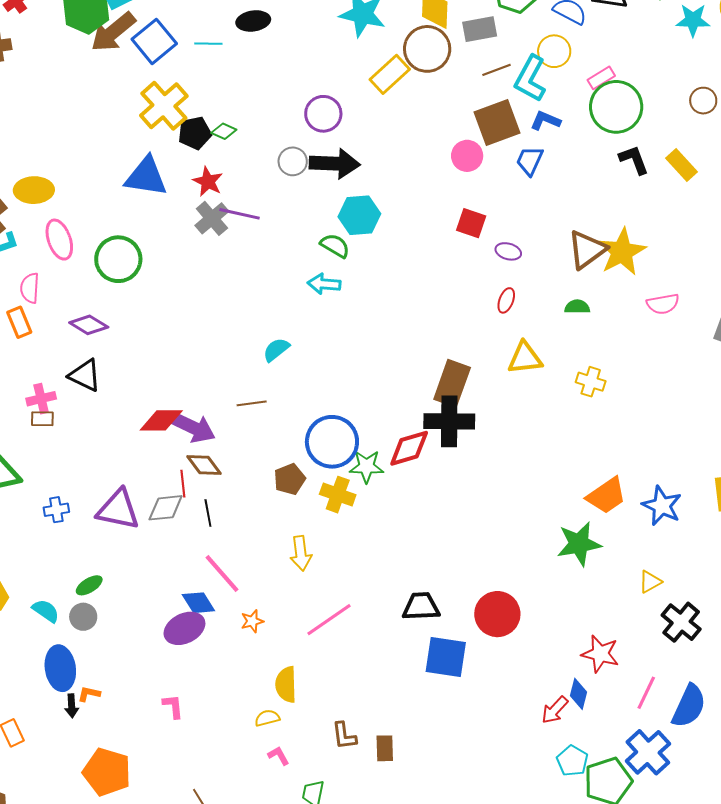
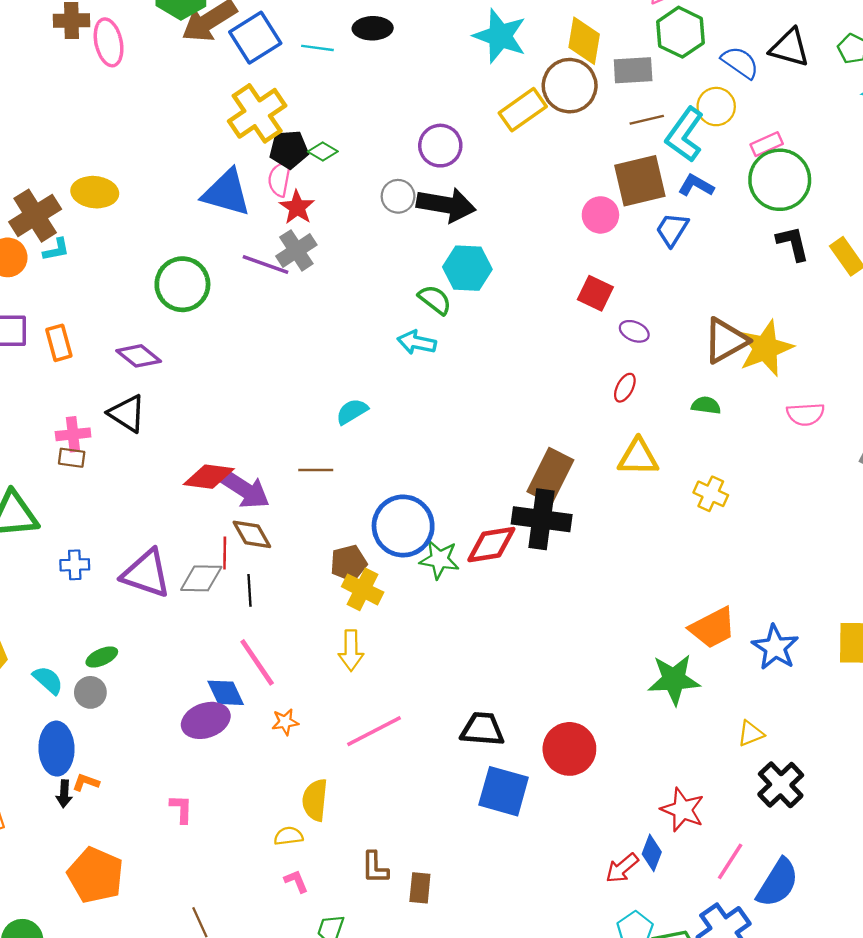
purple line: (240, 214) -> (266, 265), moved
pink ellipse: (59, 240) -> (109, 42), moved
pink semicircle: (30, 288) -> (280, 179), moved
yellow cross: (338, 495) -> (363, 589), moved

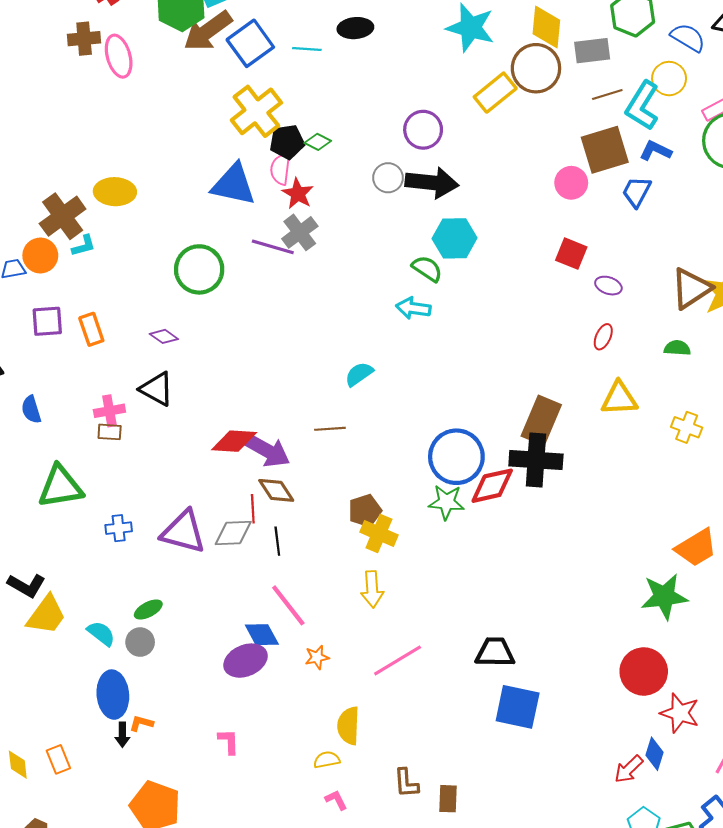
purple diamond: (139, 356) -> (164, 336), size x0.7
blue circle: (403, 526) -> (456, 457), moved
red circle: (569, 749) -> (644, 671), moved

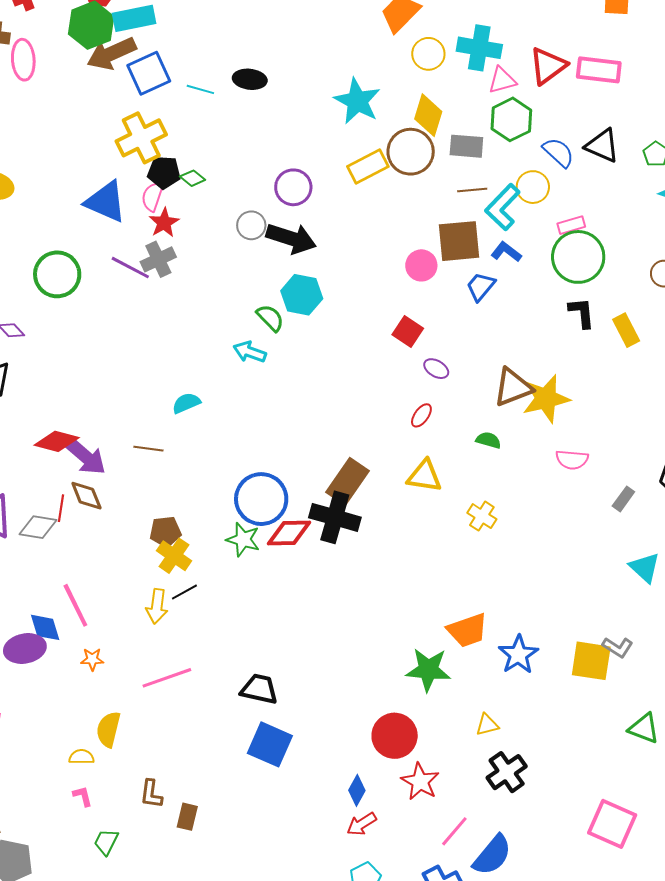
black line: (277, 541) -> (184, 592), moved, turned 56
blue diamond: (654, 754) -> (357, 790), moved

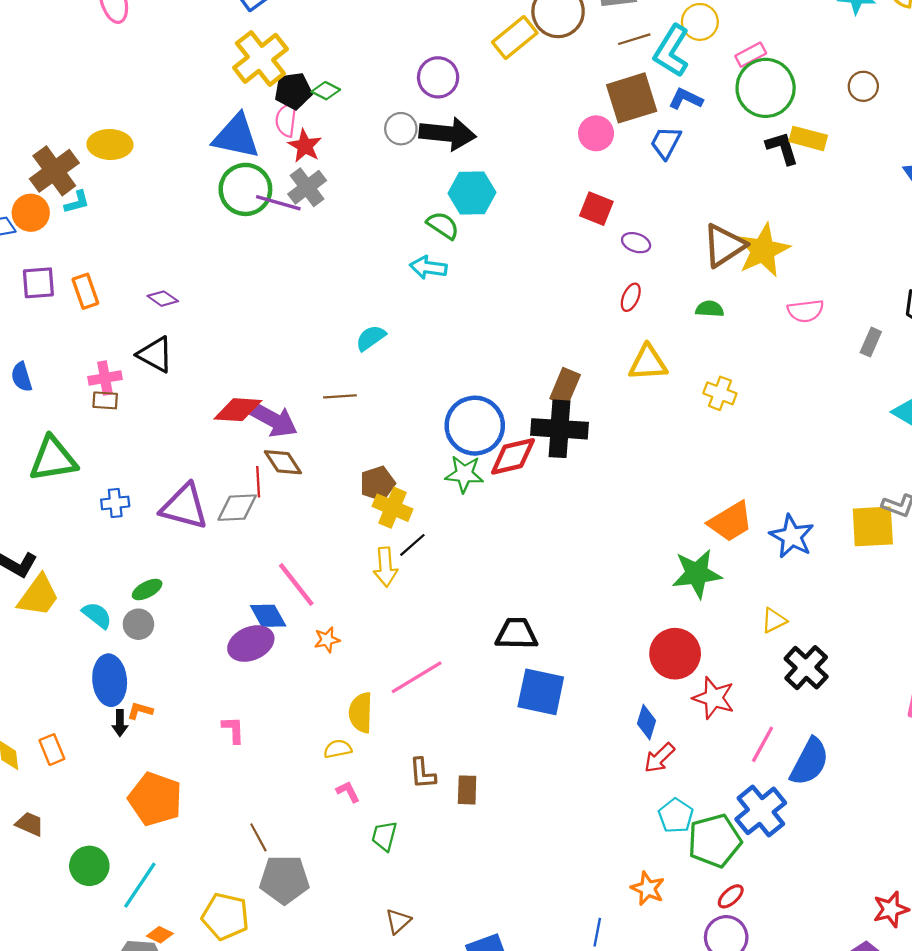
green circle: (57, 274) -> (245, 189), moved
yellow rectangle: (626, 330) -> (808, 138), moved, turned -36
brown rectangle: (347, 481) -> (565, 387), size x0.7
pink line: (167, 678) -> (417, 677), moved

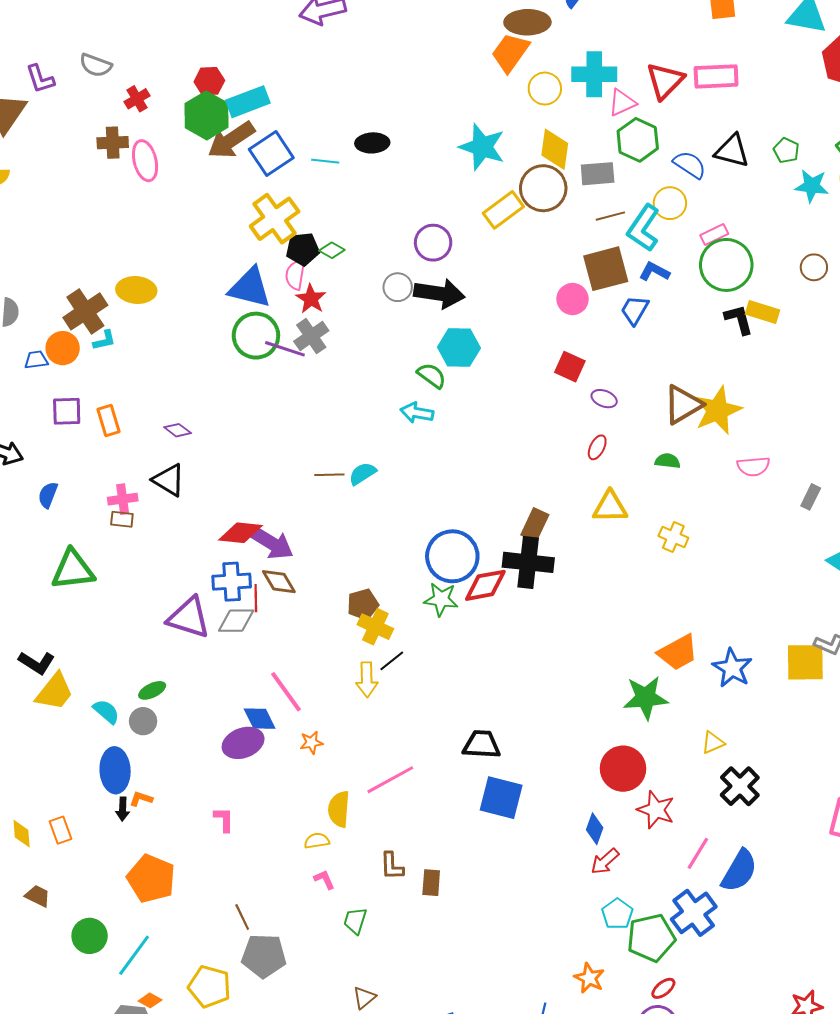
blue semicircle: (22, 377) -> (48, 495), turned 36
brown line: (340, 396) -> (329, 475), moved
blue cross: (115, 503) -> (232, 582), moved, size x1.5

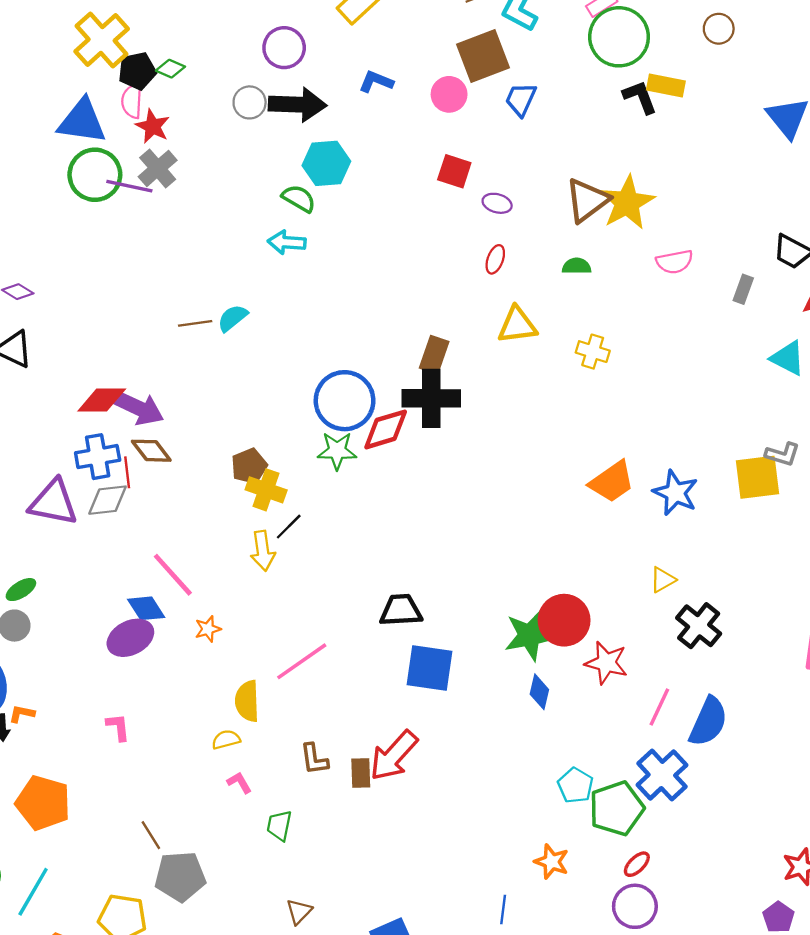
blue L-shape: (654, 272) -> (376, 82), moved
green star: (646, 698) -> (530, 636), moved
red arrow: (605, 861) -> (394, 756), moved, size x1.6

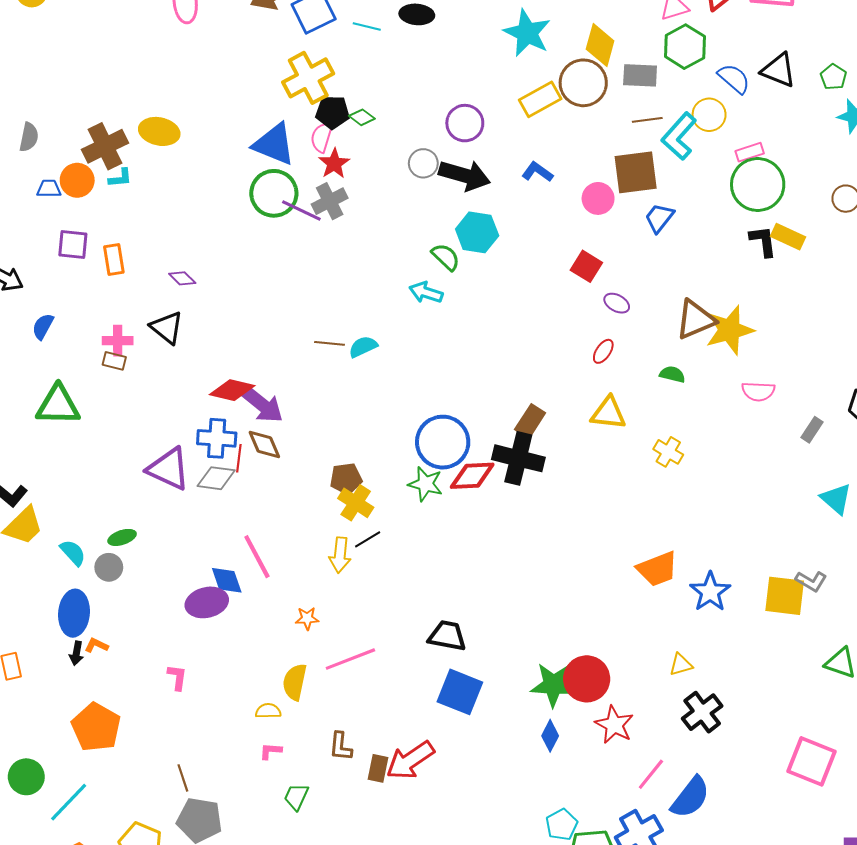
orange star: (208, 629) -> (307, 618), moved
pink L-shape: (239, 783) -> (271, 751), turned -70

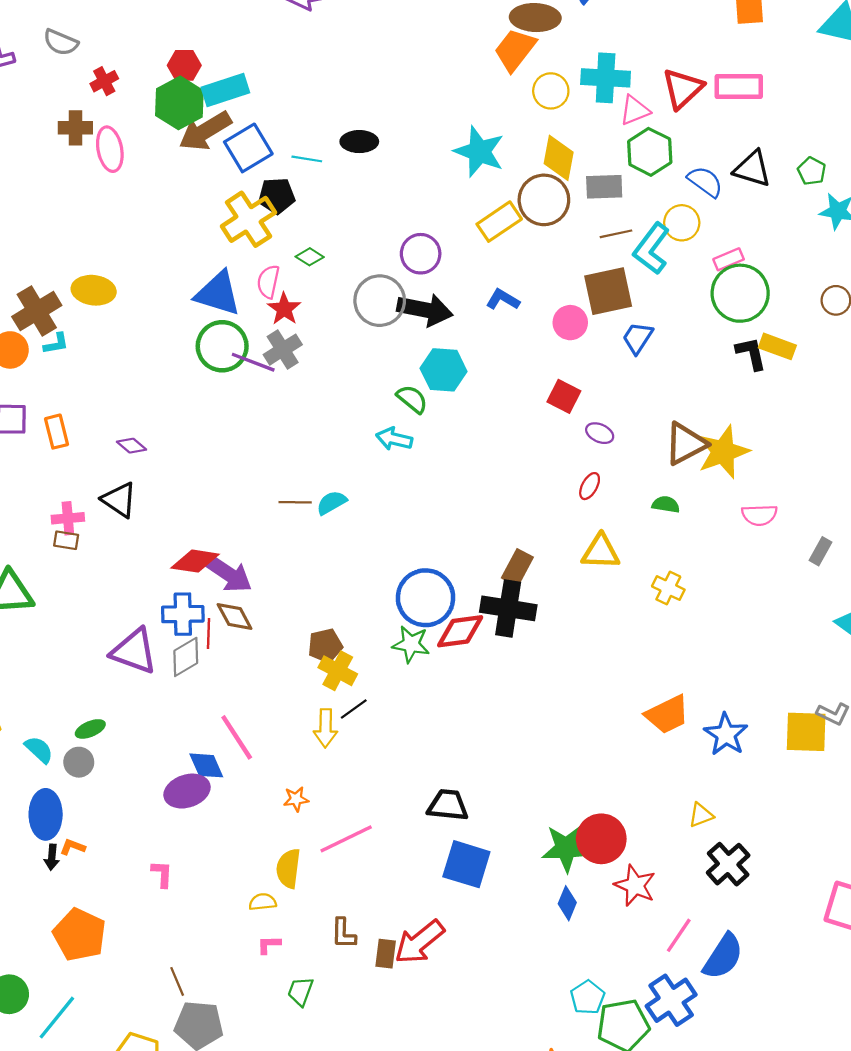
black pentagon: (332, 112) -> (277, 196), moved
gray circle: (423, 163) -> (380, 301), size x1.6
gray diamond: (216, 478) -> (186, 657), turned -33

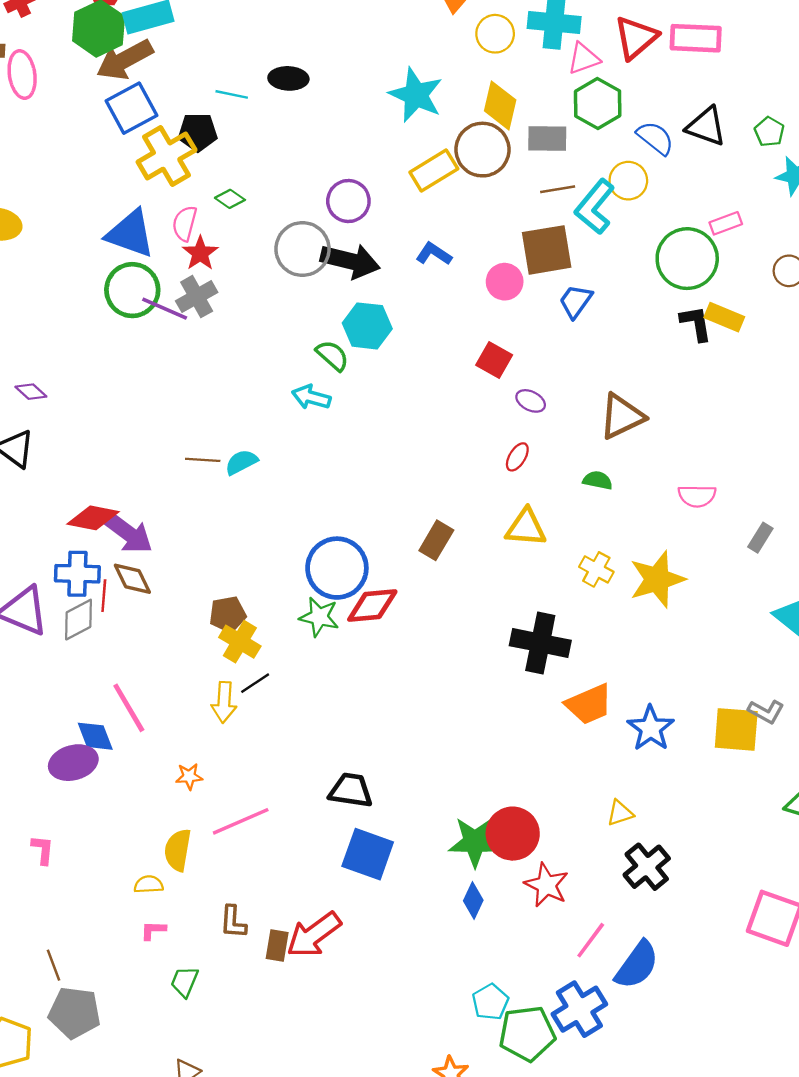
blue square: (248, 148) -> (131, 108), moved
pink rectangle: (729, 259) -> (726, 223), moved
yellow star: (723, 452) -> (657, 579), moved
black cross: (508, 608) -> (540, 643), moved

